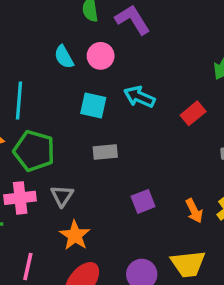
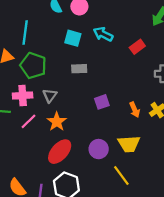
pink line: (28, 267) -> (28, 121), moved, turned 30

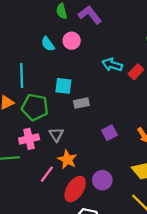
cyan arrow: (103, 34) -> (112, 65), moved
cyan square: (73, 38) -> (63, 86), moved
pink line: (28, 121) -> (47, 174), moved
purple circle: (99, 149) -> (102, 180), moved

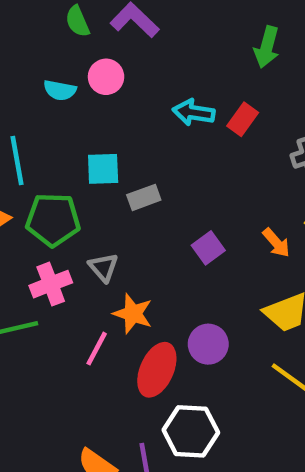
cyan semicircle: (48, 44) -> (60, 90), turned -35

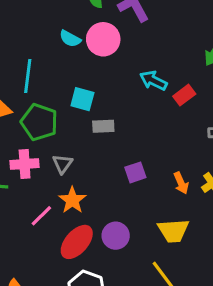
pink circle: (106, 77) -> (103, 39), size x1.4

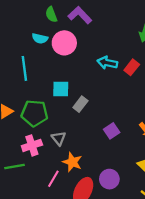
cyan semicircle: (70, 39) -> (40, 38), moved
cyan line: (28, 76) -> (24, 68), moved
gray rectangle: (103, 126) -> (80, 104), turned -35

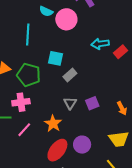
cyan arrow: (107, 63) -> (100, 44), turned -30
gray triangle: (59, 138) -> (70, 103), moved
pink line: (53, 179) -> (24, 130), moved

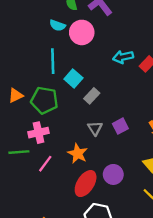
cyan line: (28, 35) -> (53, 61), moved
cyan square: (55, 58) -> (73, 79), turned 35

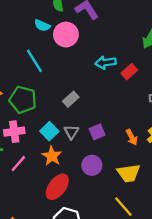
cyan line: (53, 61) -> (34, 61), turned -35
cyan square: (73, 79) -> (49, 131), moved
purple circle: (113, 174) -> (92, 165), moved

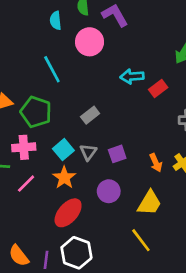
cyan semicircle: (42, 25) -> (56, 21), moved, turned 56
yellow trapezoid: (129, 173) -> (149, 203), turned -55

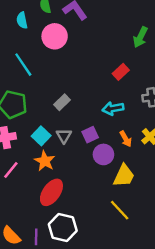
cyan arrow: (132, 76) -> (113, 108), moved
purple circle: (109, 191) -> (103, 154), moved

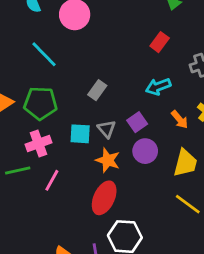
cyan square: (41, 136) -> (80, 134), turned -30
purple circle: (103, 154) -> (145, 151), moved
orange star: (45, 161) -> (108, 160), moved

